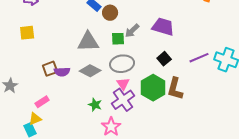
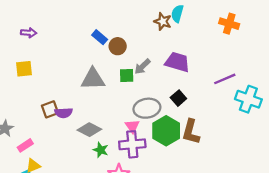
purple line: (199, 58) -> (225, 79), moved
gray ellipse: (122, 64) -> (147, 108), moved
gray diamond: (90, 71) -> (89, 130), moved
purple cross: (123, 100) -> (132, 144), turned 30
pink rectangle: (42, 102) -> (25, 145), moved

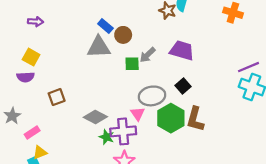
yellow square: (24, 69) -> (31, 57), turned 35
gray triangle: (93, 79) -> (99, 47), moved
purple line: (225, 79) -> (249, 67), moved
purple semicircle: (64, 113) -> (26, 77), moved
purple cross: (132, 144) -> (123, 131), moved

